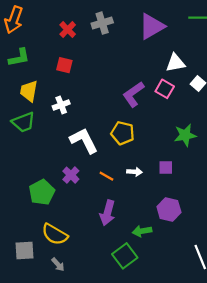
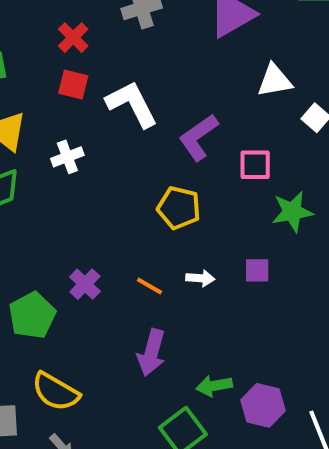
red cross: (68, 30) -> (73, 38), moved
pink square: (165, 89) -> (255, 165), moved, turned -30
white L-shape: (84, 141) -> (132, 104), moved
purple hexagon: (169, 210) -> (263, 405), moved

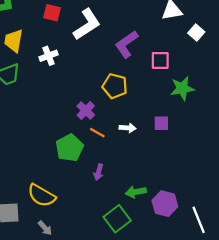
white L-shape: (132, 104) -> (87, 24), turned 84
purple cross: (85, 284) -> (86, 110), moved
green pentagon: (32, 315) -> (69, 148), moved
purple arrow: (151, 353) -> (99, 172), size x0.6

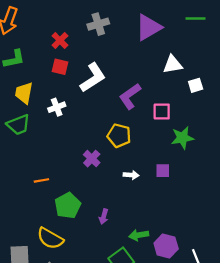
white square: (196, 33) -> (196, 85), turned 32
orange line: (97, 133) -> (41, 180), moved, turned -40
green pentagon: (69, 148) -> (68, 206), moved

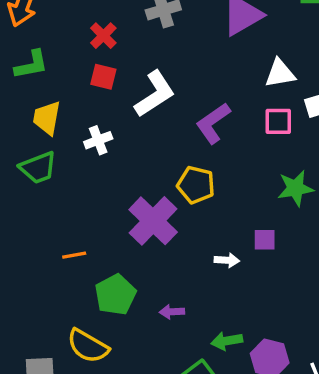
pink square: (162, 112) -> (278, 121), moved
purple cross: (92, 159) -> (153, 221), size x1.8
white arrow: (131, 175) -> (227, 260), moved
purple arrow: (104, 217) -> (172, 312), turned 72

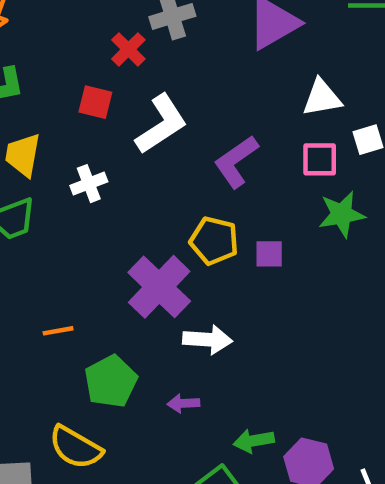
red cross: (103, 36) -> (128, 49), moved
green star: (295, 188) -> (342, 214), moved
purple square: (265, 240) -> (269, 254), moved
white arrow: (227, 260) -> (208, 340), moved, size x1.5

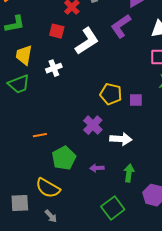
purple L-shape: (236, 162) -> (121, 26), moved
purple cross: (159, 287) -> (93, 125), moved, size x0.7
white arrow: (208, 340) -> (121, 139), moved
green arrow: (254, 441) -> (129, 173), moved, turned 108

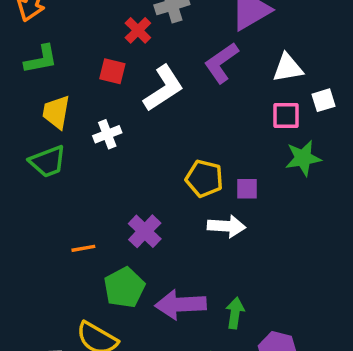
purple cross: (93, 125) -> (145, 231), moved
white arrow: (121, 139) -> (226, 226), moved
purple arrow: (97, 168) -> (180, 305), size x2.0

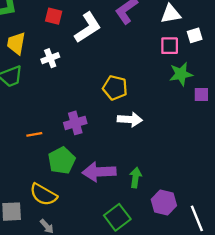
purple square: (247, 189) -> (201, 95), moved
purple cross: (145, 231) -> (75, 123), turned 30

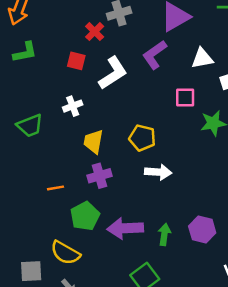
yellow trapezoid: (16, 43) -> (93, 142), moved
pink square: (170, 46) -> (185, 98), moved
purple hexagon: (164, 203) -> (202, 230), moved

